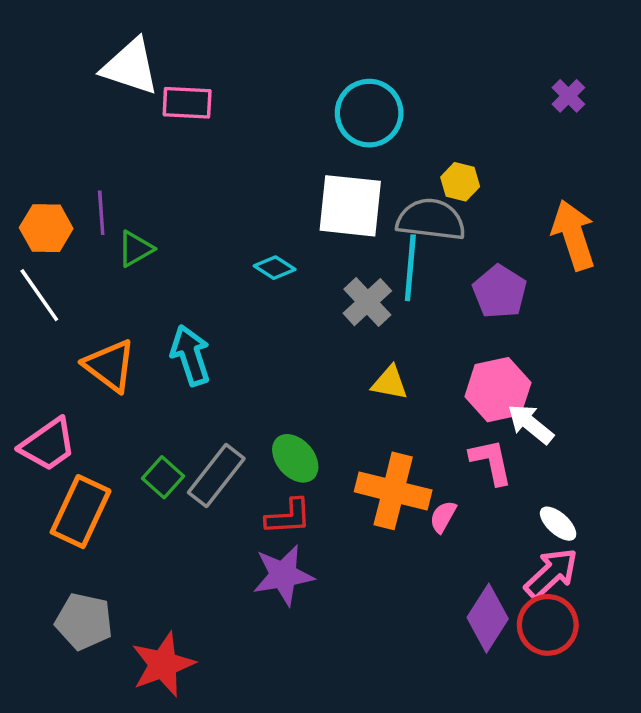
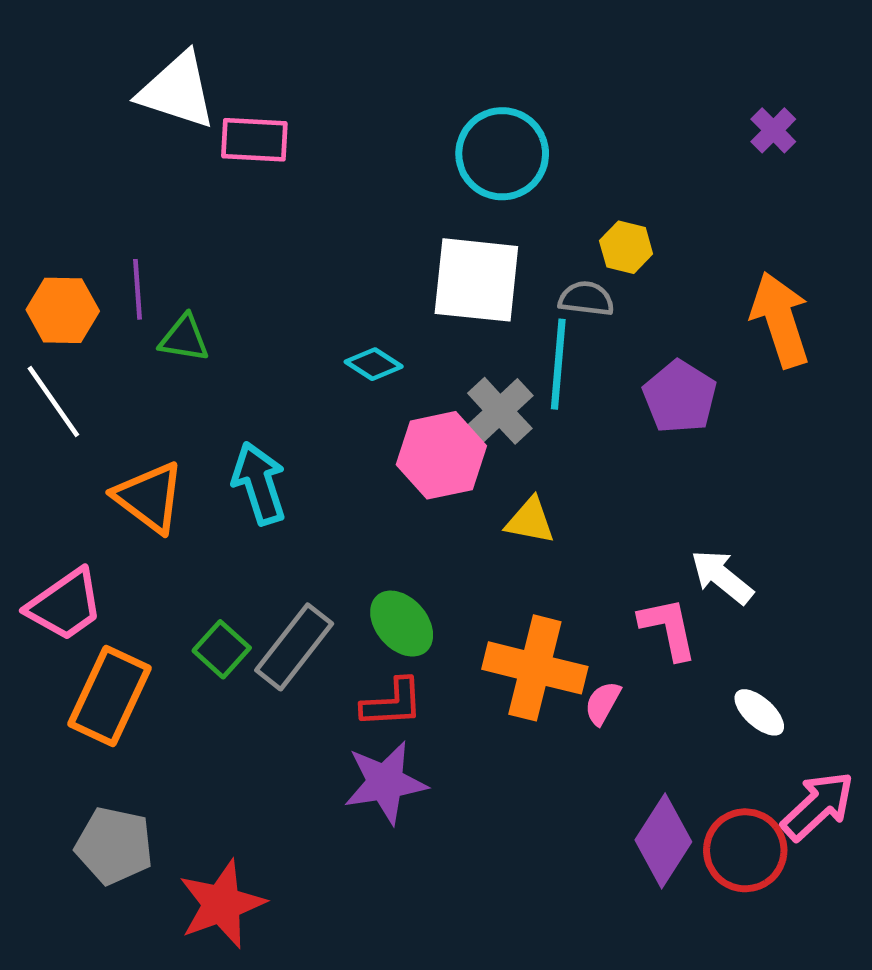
gray semicircle: (431, 220) -> (586, 299), size x0.6
green triangle: (136, 249) -> (184, 338), turned 39
pink hexagon: (498, 390) -> (441, 455), moved
pink arrow: (551, 573) -> (818, 806), moved

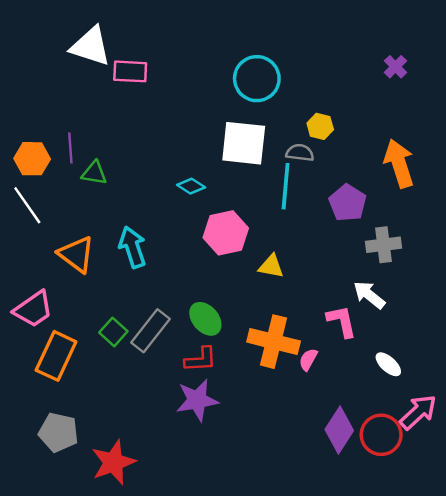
gray cross: (500, 411) -> (384, 245), moved, turned 36

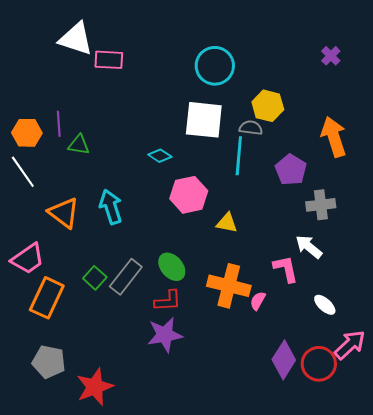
yellow hexagon: (320, 126) -> (268, 106), size x1.4

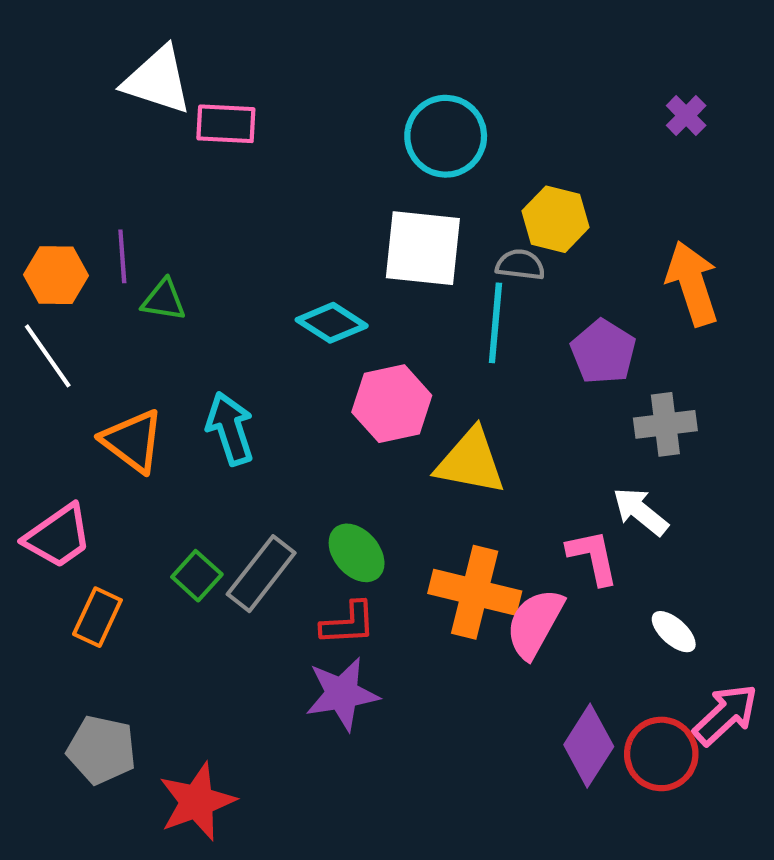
cyan diamond: (160, 156) -> (332, 323), size x1.4
yellow triangle: (227, 223) -> (471, 462), size x1.6
orange rectangle: (47, 298) -> (97, 617), size x0.7
pink semicircle: (258, 301) -> (535, 623), size x1.8

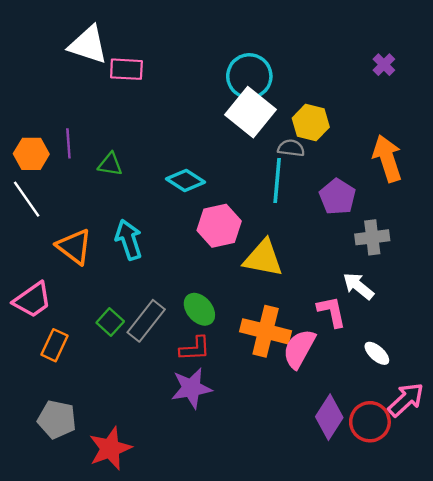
white square: (423, 248) -> (250, 112), moved, turned 33
green triangle: (164, 300) -> (110, 164), moved

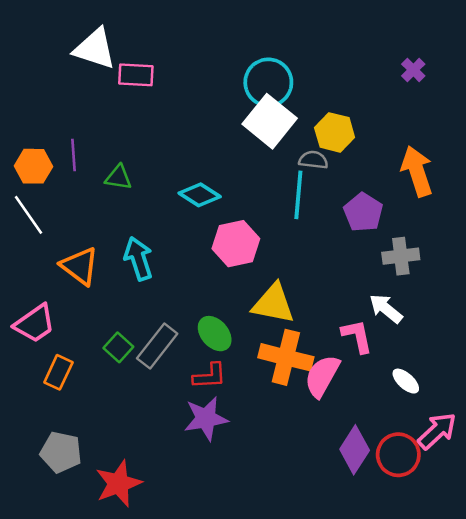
yellow triangle: (263, 258) -> (273, 304), moved

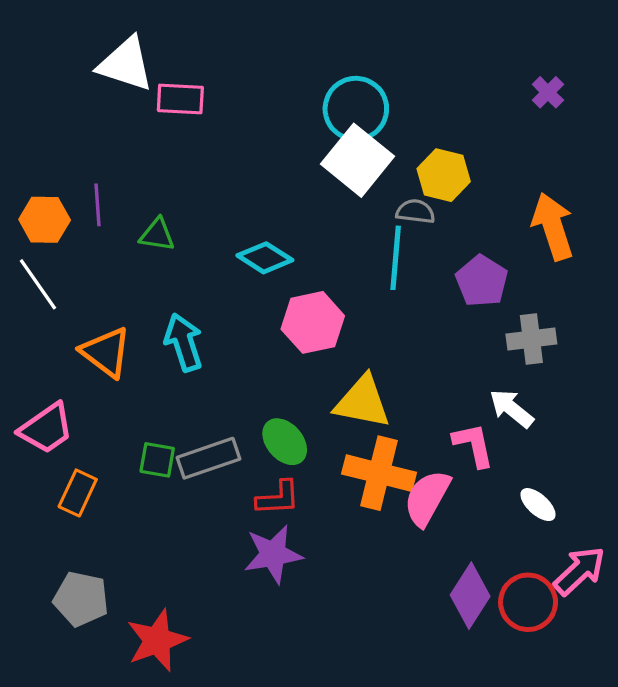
gray rectangle: (157, 346) -> (208, 458), turned 33
green square: (118, 347) -> (157, 460), turned -32

